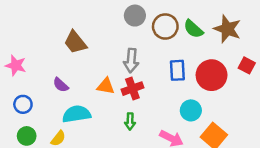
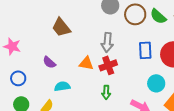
cyan semicircle: (77, 114) -> (62, 86), size x0.7

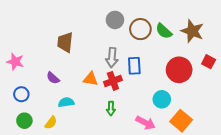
brown trapezoid: (61, 27) -> (65, 42), turned 45
blue rectangle: (145, 50) -> (134, 66), moved

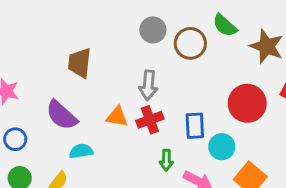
green semicircle: (164, 31) -> (225, 25), moved
blue rectangle: (134, 66) -> (195, 126), moved
purple semicircle: (53, 78) -> (62, 115), size x1.6
green arrow: (111, 108) -> (166, 160), moved

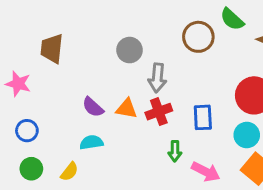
gray circle: (153, 30) -> (130, 50), moved
brown trapezoid: (80, 63) -> (52, 49), moved
purple semicircle: (62, 115) -> (93, 107), moved, size x0.7
cyan circle: (222, 147) -> (247, 135), moved

